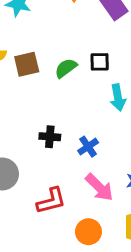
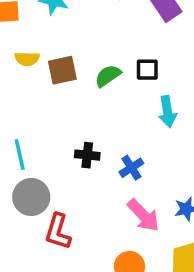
red L-shape: (51, 201) -> (58, 232), moved, turned 120

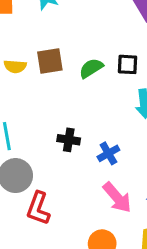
yellow semicircle: (27, 59) -> (15, 66), moved

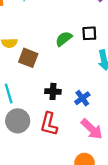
brown square: (50, 61) -> (28, 58), moved, turned 36
red L-shape: (38, 208) -> (49, 124), moved

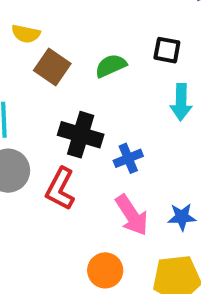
green semicircle: (64, 39) -> (111, 66), moved
black cross: (53, 91) -> (81, 135), size x1.5

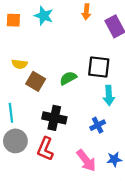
black square: (167, 50) -> (99, 67), size x1.5
blue cross: (128, 158) -> (98, 125), moved

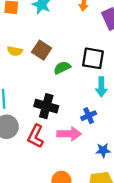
brown square: (36, 81) -> (42, 50), moved
pink arrow: (86, 160) -> (69, 134), moved, turned -55

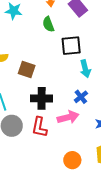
brown square: (42, 50) -> (27, 69), moved
green semicircle: (62, 68) -> (48, 24), moved, turned -70

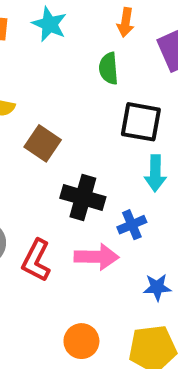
black cross: (42, 98) -> (83, 197), moved

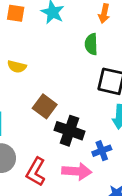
brown square: (43, 143) -> (45, 106), moved

